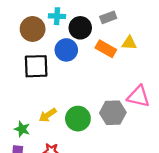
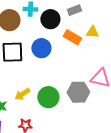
blue circle: (66, 50) -> (41, 48), moved

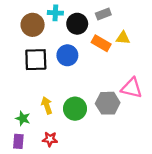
yellow arrow: (22, 94) -> (47, 105), turned 105

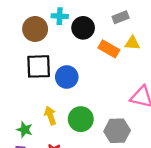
gray rectangle: (103, 14) -> (121, 17), moved
blue circle: (67, 55) -> (67, 77), moved
gray hexagon: (108, 103) -> (117, 131), moved

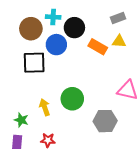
gray rectangle: (121, 17) -> (118, 18), moved
blue circle: (67, 77) -> (56, 45), moved
green circle: (81, 119) -> (72, 99), moved

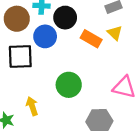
yellow triangle: (119, 41) -> (115, 33), turned 40
green circle: (72, 99) -> (69, 85), moved

